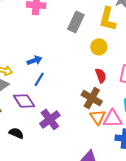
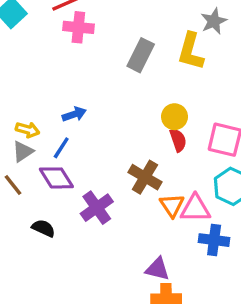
yellow circle: (99, 47) -> (175, 117), moved
blue line: (39, 79) -> (61, 148), moved
brown cross: (92, 98) -> (145, 177), moved

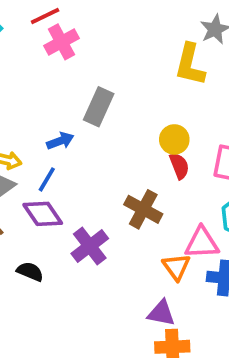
pink cross: (78, 27) -> (61, 42), turned -32
gray rectangle: (141, 55) -> (99, 107), moved
orange triangle: (172, 205) -> (176, 267), moved

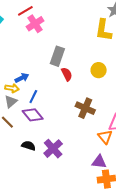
blue arrow: (60, 141) -> (22, 78), moved
red semicircle: (179, 166) -> (67, 74), moved
purple cross: (90, 246) -> (53, 149), moved

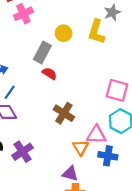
yellow circle: (99, 70) -> (64, 33), moved
red semicircle: (67, 74) -> (49, 73), turned -40

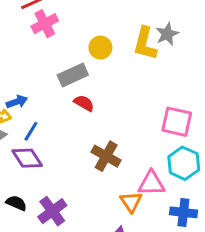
gray star: (112, 12) -> (167, 34), moved
gray rectangle: (42, 52) -> (73, 75), turned 40
blue cross: (108, 156) -> (183, 212), moved

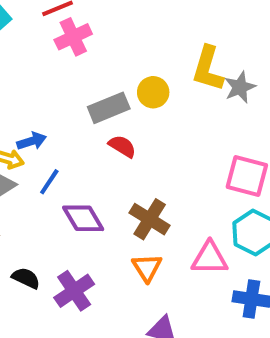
gray star: (167, 34) -> (240, 87), moved
yellow circle: (100, 48) -> (153, 92), moved
purple diamond: (27, 158) -> (83, 218), moved
orange triangle: (131, 202) -> (147, 268), moved

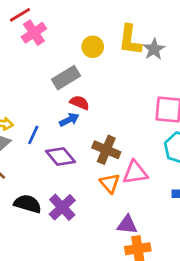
yellow circle: (153, 92) -> (93, 47), moved
blue arrow: (32, 141) -> (69, 120), moved
pink triangle: (210, 258) -> (135, 173), moved
black semicircle: (26, 278) -> (28, 204), size x1.4

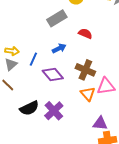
red semicircle: (80, 103) -> (85, 34), moved
black semicircle: (28, 204) -> (29, 108), turned 138

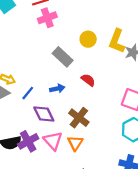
gray rectangle: (57, 18) -> (63, 57), turned 60
pink triangle: (106, 86) -> (53, 141), moved, turned 42
purple cross: (54, 111) -> (28, 141), moved

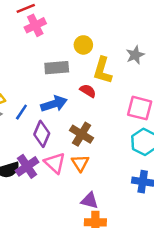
yellow L-shape: (117, 41) -> (102, 70), moved
gray rectangle: (63, 57) -> (57, 68), turned -42
blue arrow: (57, 89) -> (54, 104), size x1.5
purple diamond: (44, 114) -> (42, 134), turned 55

